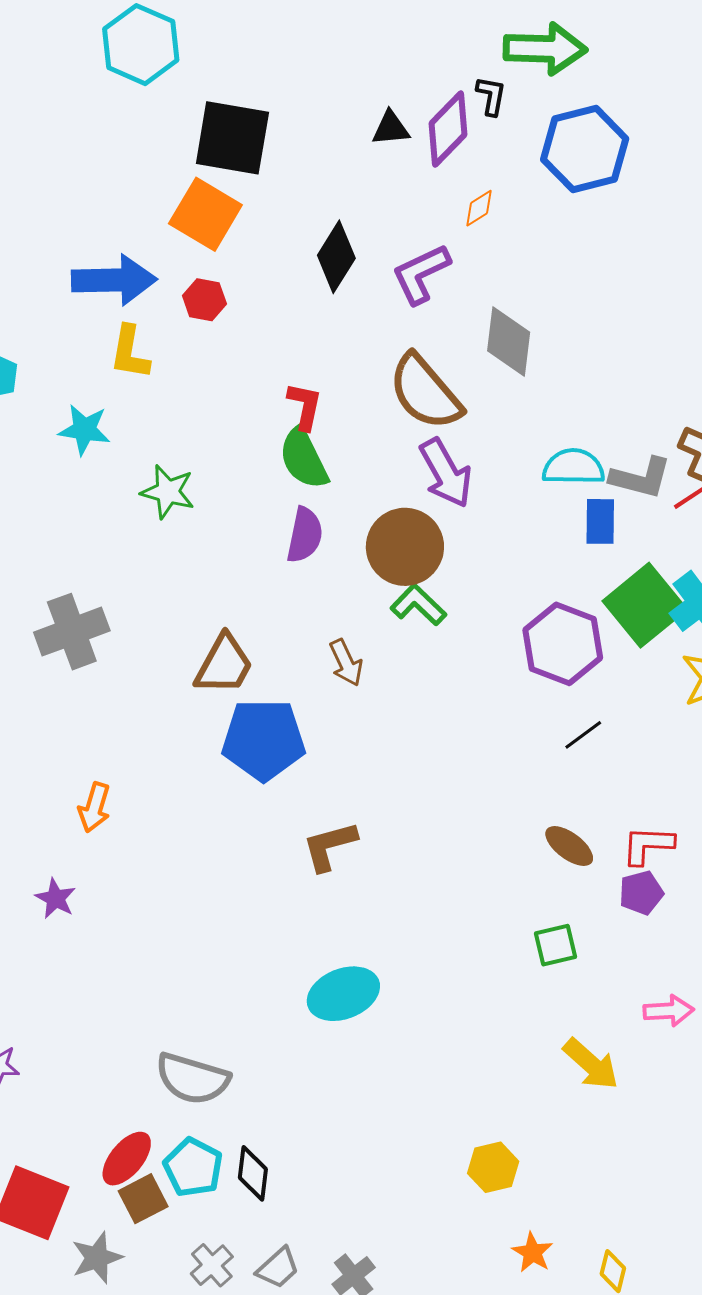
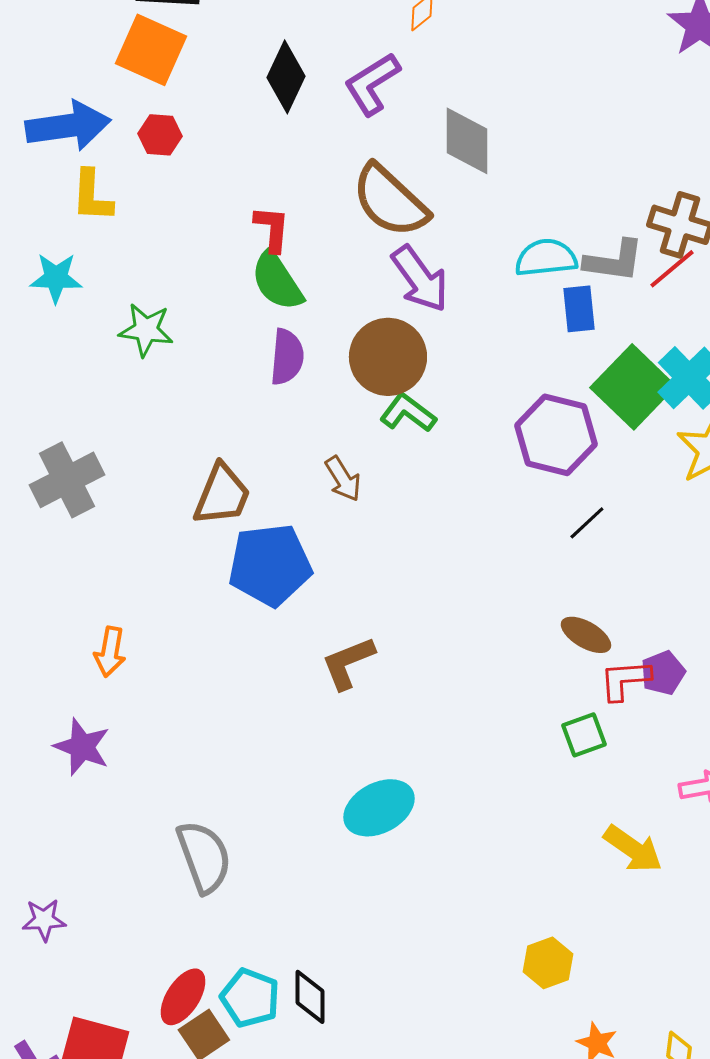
red L-shape: (648, 845) -> (625, 680), moved
purple star: (56, 898) -> (82, 747), size x1.4
gray semicircle: (192, 1079) -> (204, 857), moved, turned -120

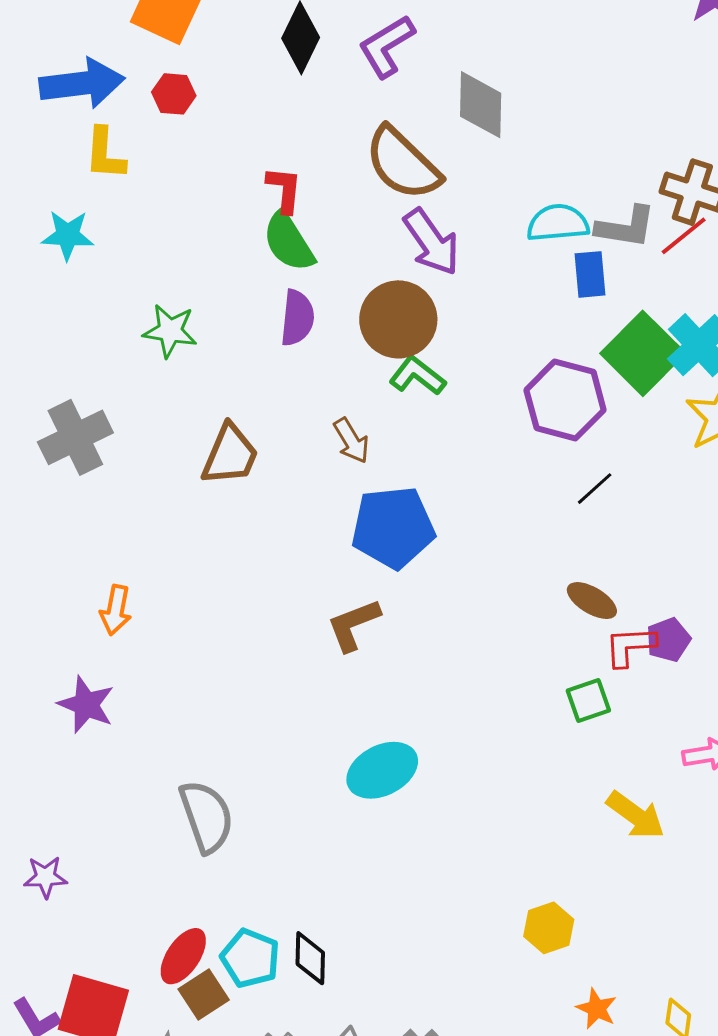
green star: (146, 330) -> (170, 331), moved
blue pentagon: (270, 565) -> (393, 527), moved

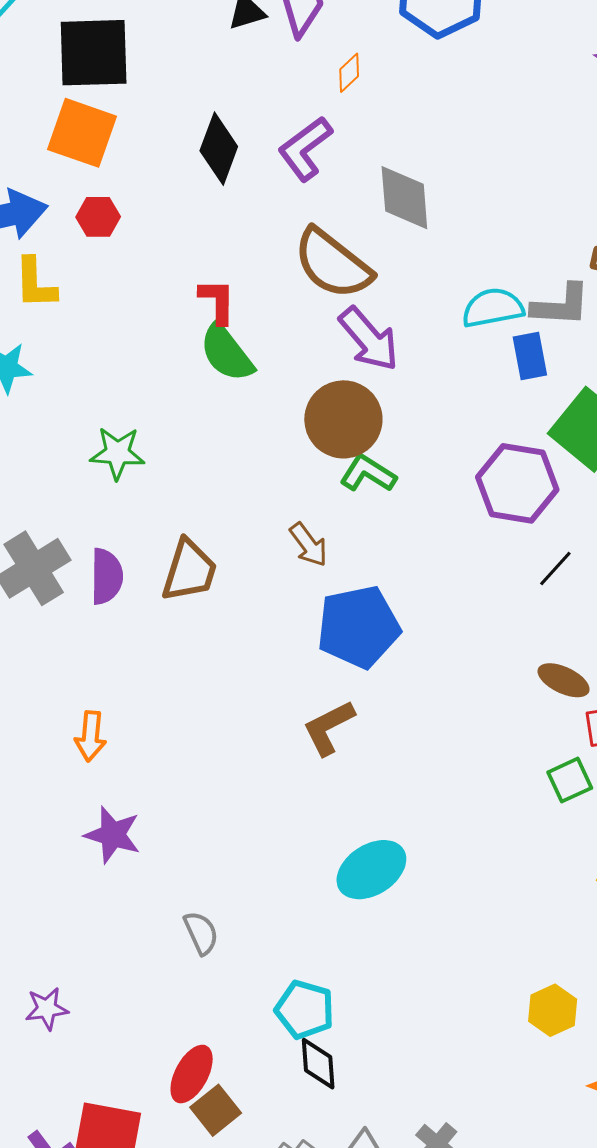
purple semicircle: (297, 318) -> (106, 576), moved
purple star: (86, 705) -> (113, 835), moved
gray semicircle: (206, 816) -> (201, 933), size x0.6
cyan pentagon: (250, 958) -> (305, 1010), moved

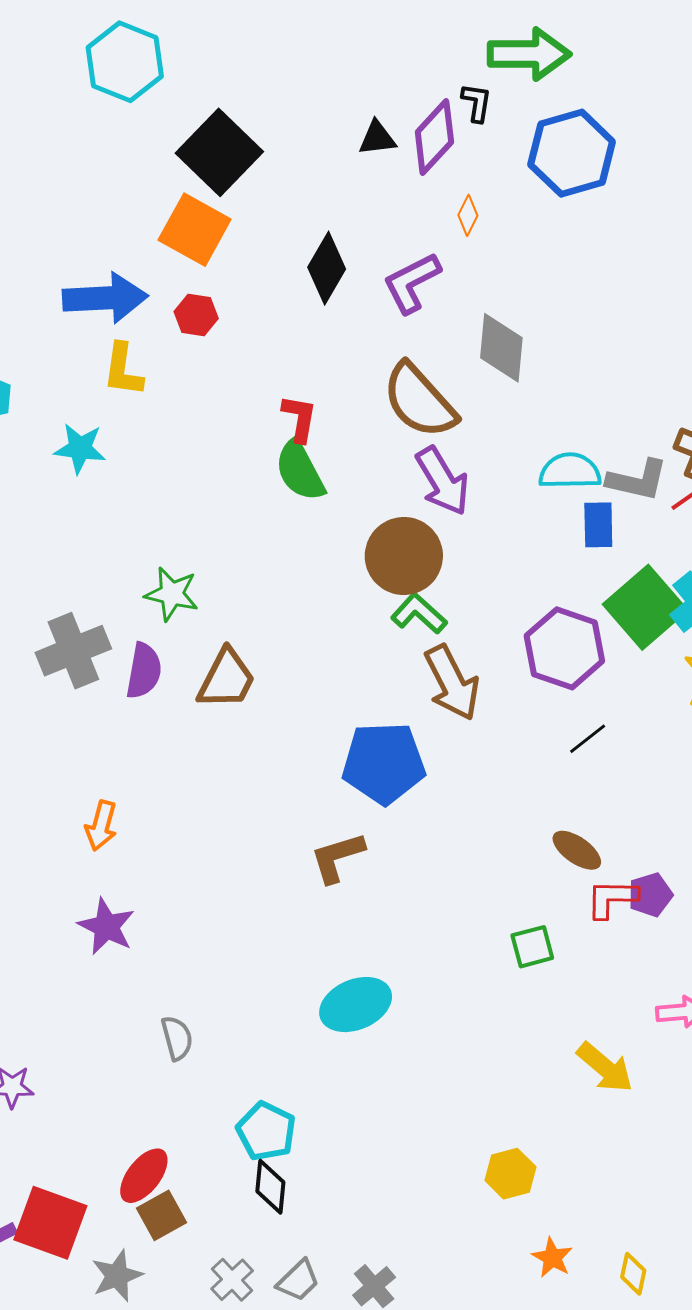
black square: (94, 53) -> (219, 152), turned 36
orange diamond: (349, 73) -> (468, 215), turned -30
green star: (117, 453) -> (172, 594), moved
brown arrow: (309, 545) -> (452, 683), moved, size x1.6
green square: (570, 780) -> (532, 947), moved

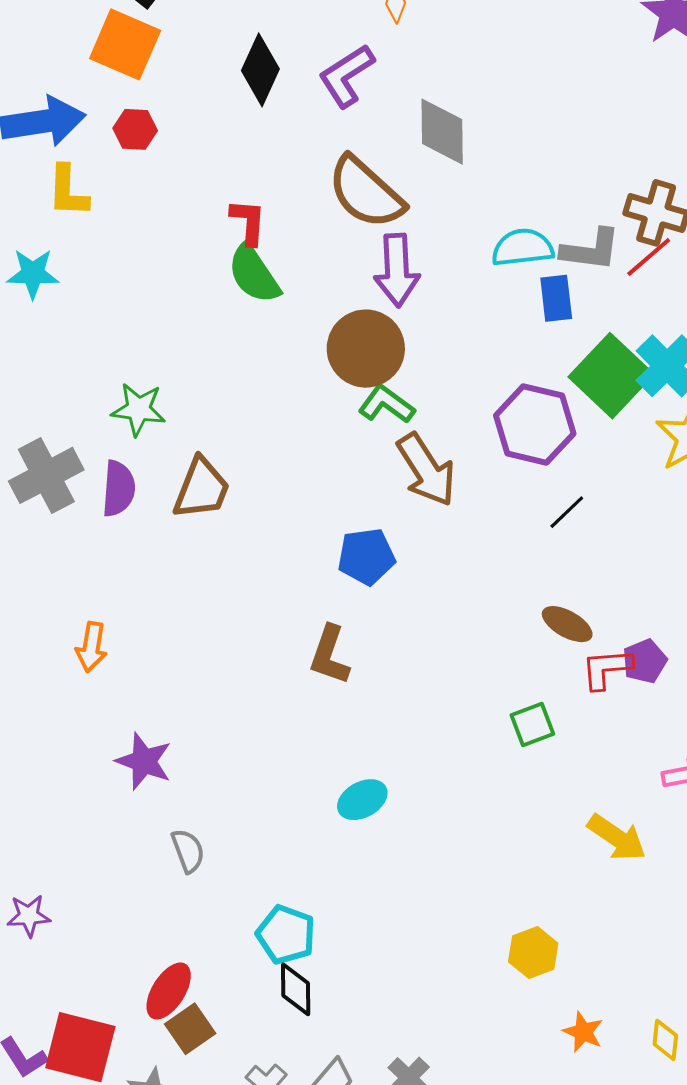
purple arrow: (443, 481) -> (397, 270), turned 34
blue pentagon: (384, 763) -> (366, 557), size x0.7
brown L-shape: (337, 857) -> (330, 655), turned -48
purple star: (106, 926) -> (144, 761), moved
cyan ellipse: (356, 1005) -> (362, 800), size x0.7

